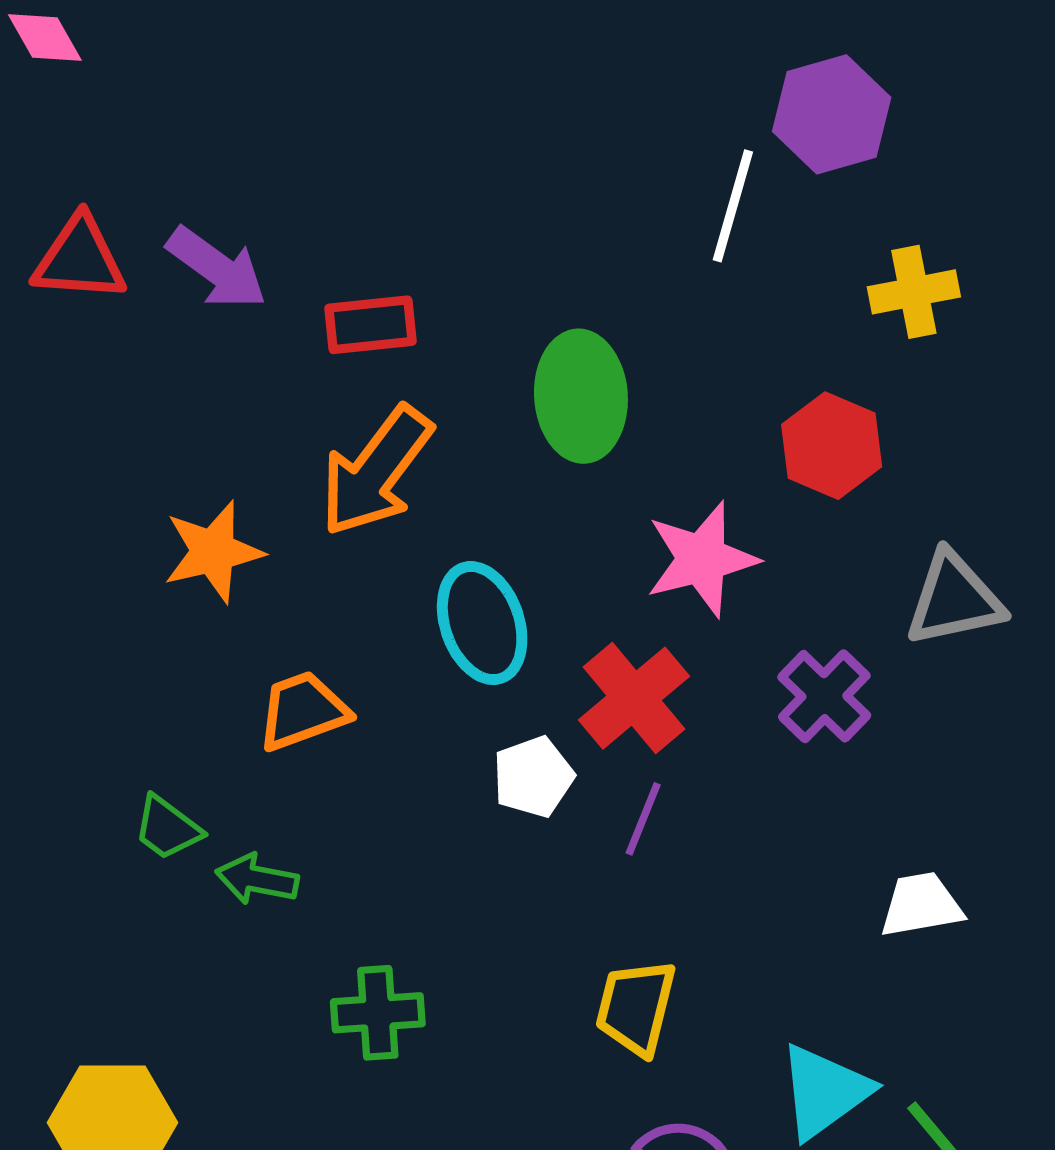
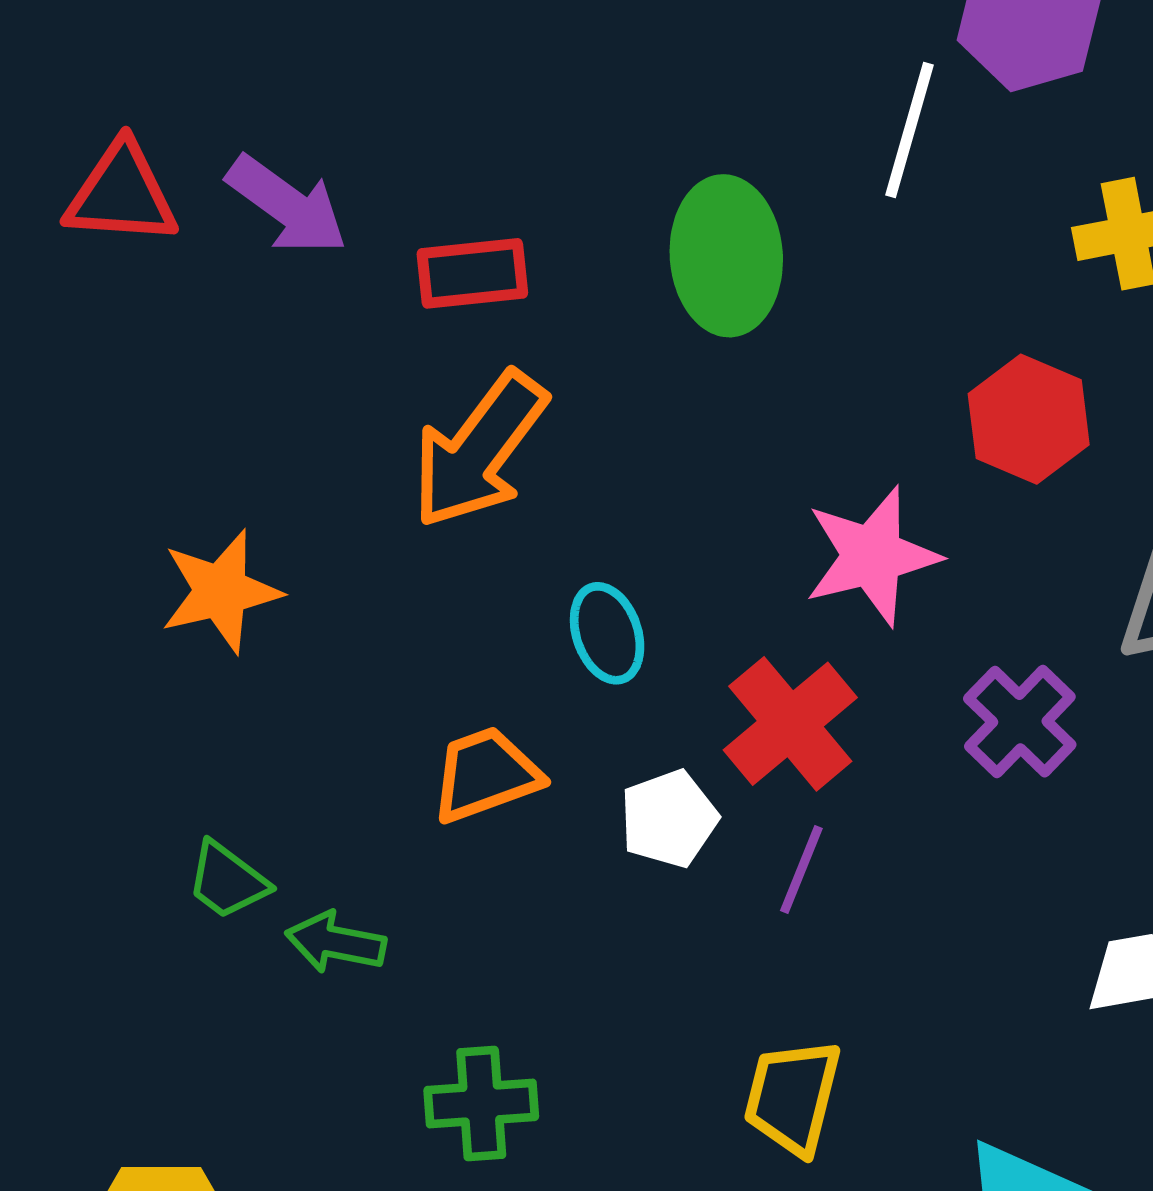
green ellipse: (581, 396) -> (726, 256), moved
orange star: (213, 552) -> (221, 591), moved
cyan ellipse: (482, 623) -> (607, 633), size x0.7
orange trapezoid: (303, 711) -> (486, 775), moved

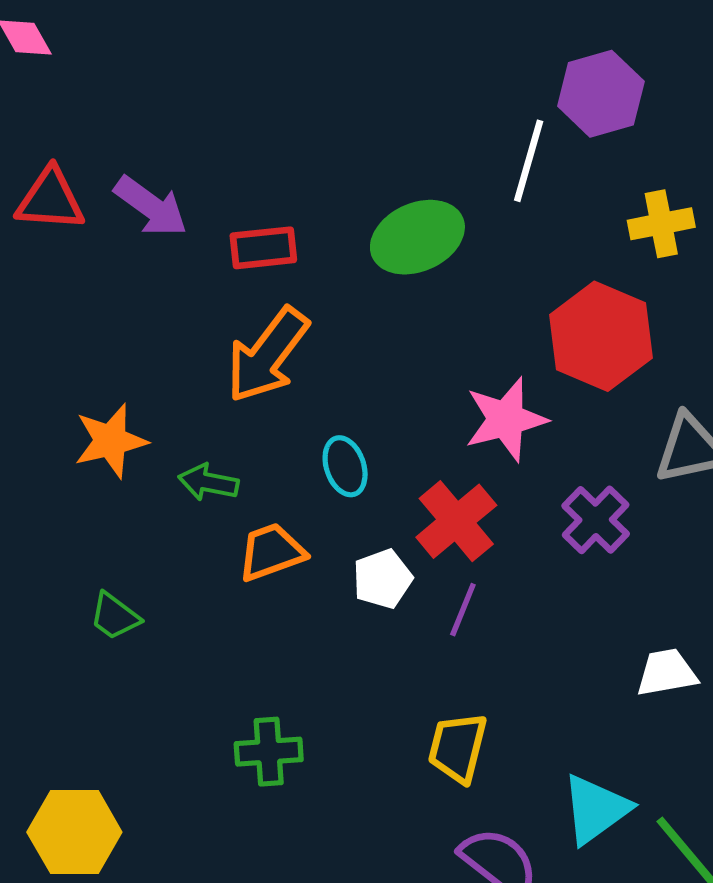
green ellipse: (726, 256) -> (417, 237), turned 70
red hexagon: (1029, 419) -> (601, 336), size x1.4
green arrow: (336, 942) -> (208, 482), moved

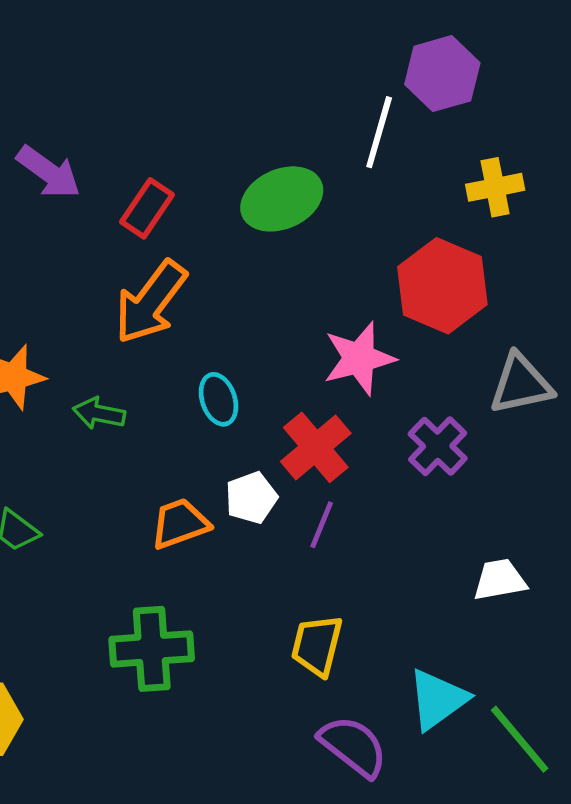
red rectangle: (263, 248) -> (147, 208), turned -50
orange trapezoid: (271, 552) -> (180, 524), moved
green cross: (269, 752) -> (152, 649), size x1.4

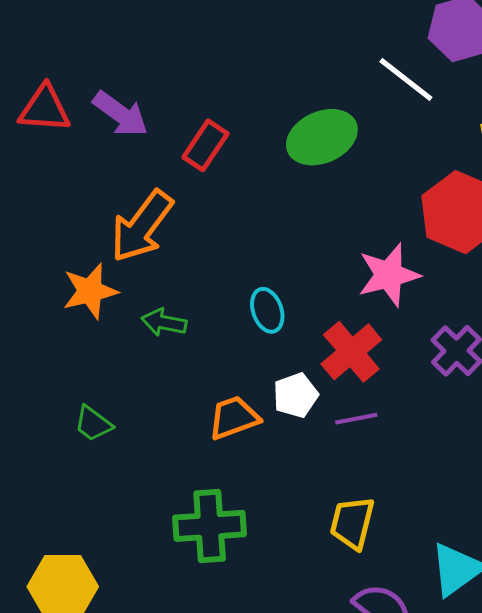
white line: (379, 132) -> (406, 79), turned -68
orange arrow: (151, 302) -> (142, 226), moved
purple line: (322, 525) -> (356, 419), turned 57

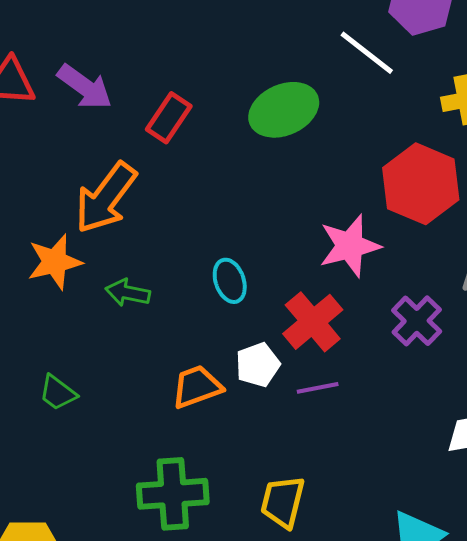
yellow trapezoid: (352, 523) -> (283, 502), moved

